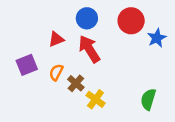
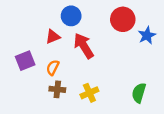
blue circle: (87, 18) -> (71, 16), moved
brown cross: (76, 83) -> (57, 89), moved, turned -35
yellow cross: (95, 99) -> (89, 93), turned 30

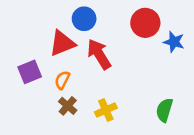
blue star: (147, 35) -> (174, 42), turned -30
red triangle: (53, 37) -> (62, 43), size x1.5
brown cross: (57, 89) -> (68, 106), turned 35

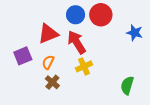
blue circle: (84, 19) -> (76, 15), moved
red circle: (145, 23) -> (101, 15), moved
yellow cross: (106, 110) -> (84, 66), moved

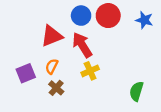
blue star: (135, 33) -> (144, 20), moved
purple square: (23, 56) -> (26, 73), moved

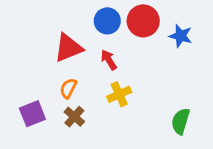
blue star: (144, 20) -> (181, 36), moved
red arrow: (82, 45) -> (109, 60), size x0.6
purple square: (26, 73) -> (32, 114), moved

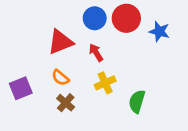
orange semicircle: (68, 88) -> (60, 78), turned -78
purple square: (32, 114) -> (21, 88), moved
green semicircle: (181, 121) -> (137, 101), moved

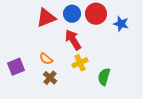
red triangle: (60, 42) -> (46, 18), moved
red arrow: (96, 53) -> (73, 40), size x1.5

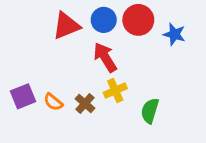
orange semicircle: (46, 59) -> (53, 102), moved
brown cross: (50, 78) -> (85, 103), moved

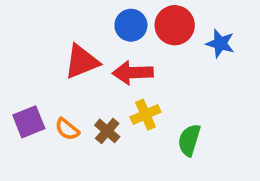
red triangle: (66, 26) -> (82, 62), moved
red arrow: (105, 57) -> (133, 73), turned -60

